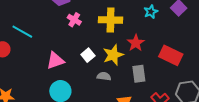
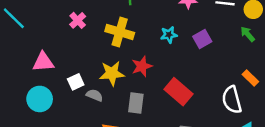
white square: (88, 55) -> (76, 82), moved

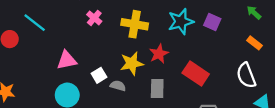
cyan star: (169, 35) -> (181, 22), size x1.6
purple square: (202, 39) -> (212, 22), turned -30
orange rectangle: (250, 78) -> (255, 43), moved

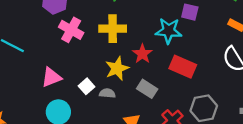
pink cross: (94, 18) -> (71, 30), size x1.5
cyan star: (181, 22) -> (169, 31), moved, turned 30
gray rectangle: (157, 89) -> (147, 89), turned -48

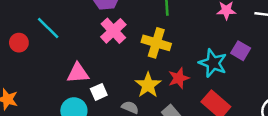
yellow star: (117, 68) -> (148, 85), turned -30
white square: (86, 86) -> (99, 92), moved

